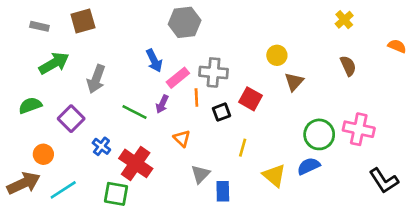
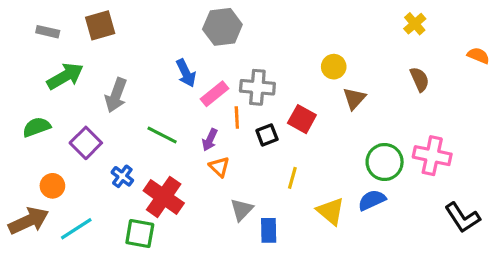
purple arrow: (162, 104) -> (210, 140), moved

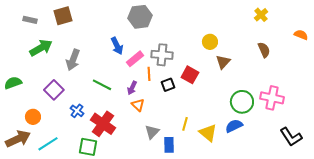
green semicircle: (37, 127) -> (13, 83), moved
yellow line: (292, 178) -> (185, 124), moved

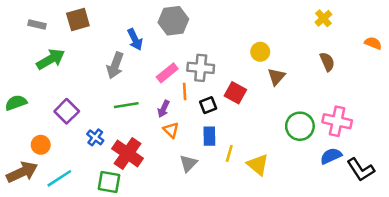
blue arrow: (117, 46) -> (135, 39), moved
gray arrow: (73, 60) -> (115, 65), moved
green line: (102, 85) -> (126, 105), turned -36
blue semicircle: (234, 126) -> (331, 156), moved
blue rectangle: (169, 145) -> (209, 136), moved

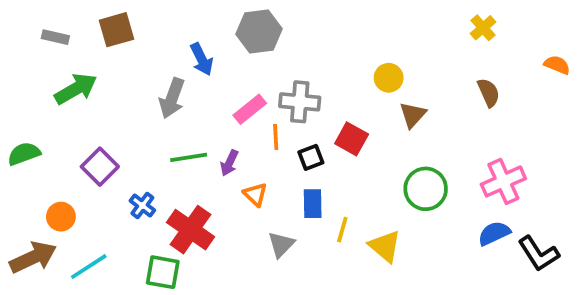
purple arrow: (163, 109) -> (229, 163), moved
pink cross: (337, 121) -> (503, 181), turned -36
green circle: (300, 126) -> (426, 189), moved

